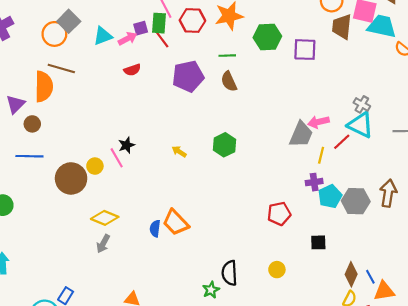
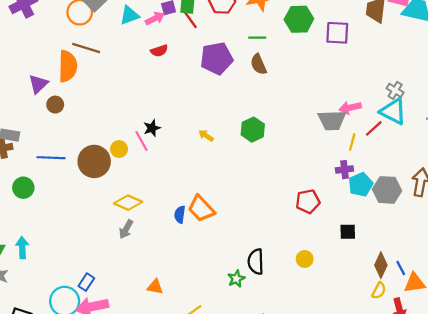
gray trapezoid: (301, 134) -> (332, 120), turned 64
blue line: (29, 156) -> (51, 158), moved

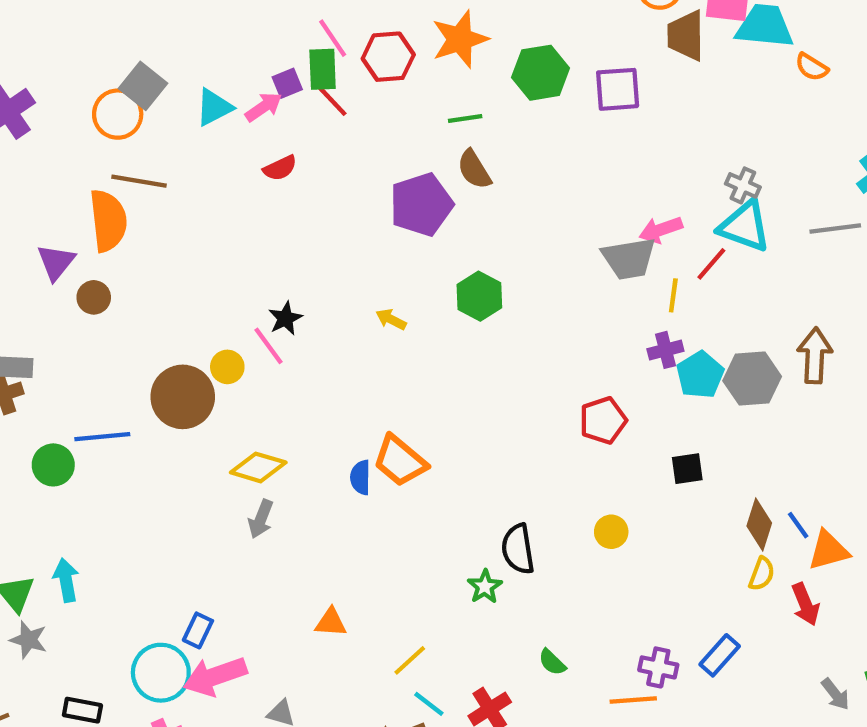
purple pentagon: (217, 58) -> (421, 204), moved
blue line: (51, 158) -> (102, 437), moved

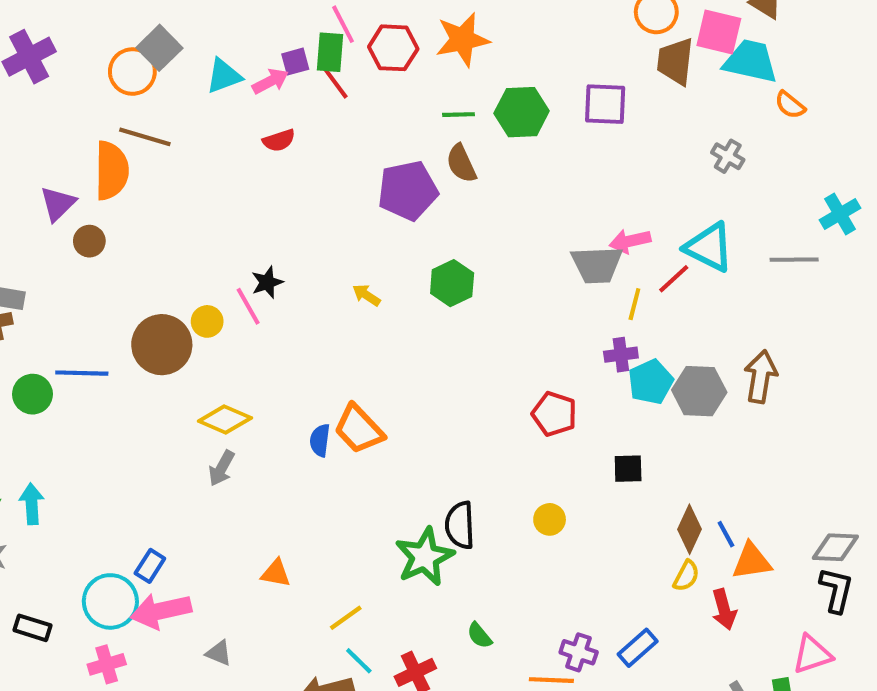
green hexagon: (541, 73) -> (522, 112), moved
gray cross: (743, 185) -> (728, 156), moved
red pentagon: (603, 420) -> (554, 414), turned 30
green star: (485, 587) -> (425, 557), size x1.8

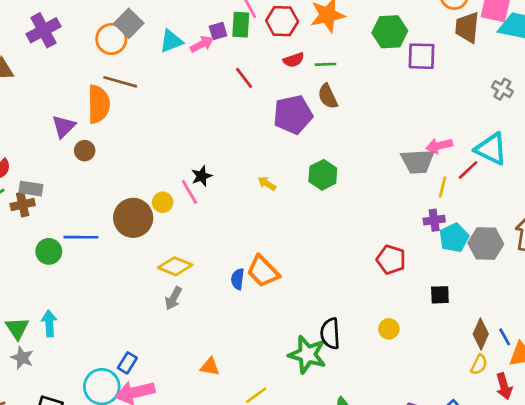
red line: (335, 83) -> (244, 78), moved
green hexagon: (522, 112) -> (390, 32), moved
red semicircle: (279, 140) -> (294, 60), moved
green star: (425, 557) -> (307, 355), turned -30

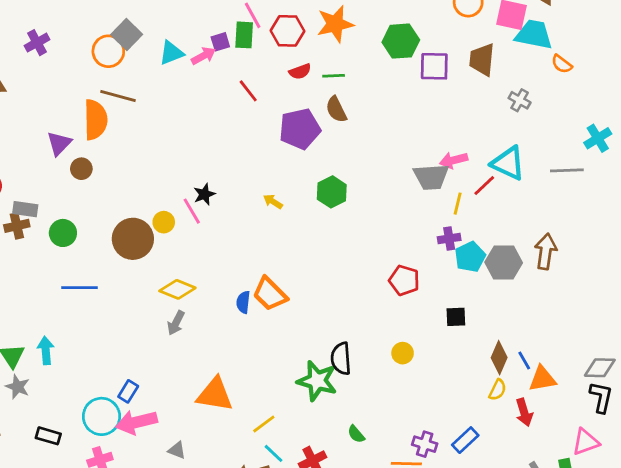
brown trapezoid: (467, 27) -> (482, 60), moved
purple cross: (43, 30) -> (37, 43), size x0.7
blue line: (81, 237) -> (80, 288), moved
green circle: (49, 251) -> (63, 233), moved
orange triangle: (210, 367) -> (215, 394), size x1.8

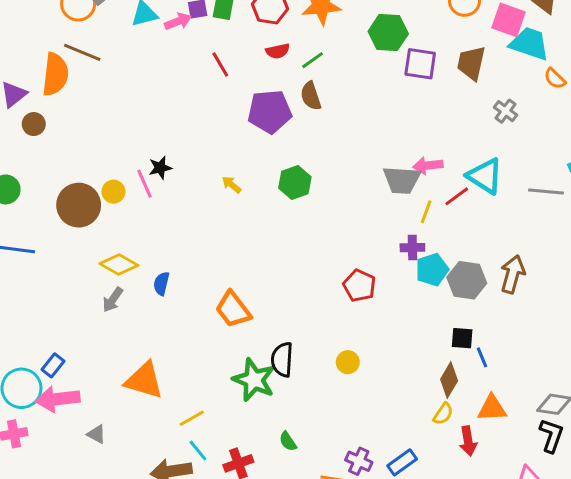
green line: (334, 76) -> (312, 60), turned -40
orange trapezoid: (270, 294) -> (233, 310), moved
blue semicircle: (243, 302) -> (161, 284), moved
black square: (456, 317) -> (462, 338), moved
blue line: (524, 361) -> (482, 357), moved

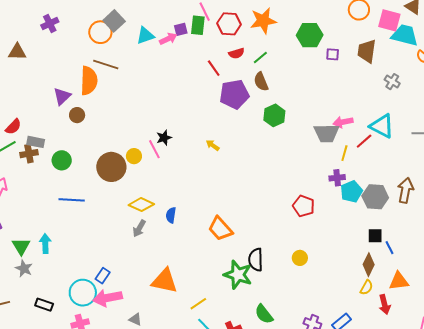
purple square: (420, 64) -> (333, 54), size x0.6
red line: (220, 65) -> (214, 68), moved
green hexagon: (295, 182) -> (274, 115), moved
green semicircle: (288, 441) -> (264, 314), size x1.5

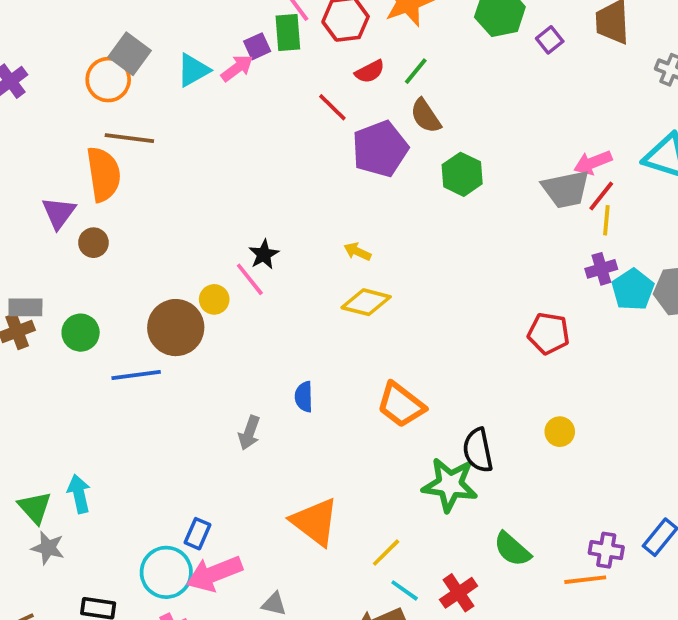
purple square: (333, 54) -> (550, 40), turned -32
red line: (364, 141) -> (601, 196), moved
blue line: (72, 200) -> (136, 375), moved
yellow diamond: (141, 205) -> (366, 302), moved
orange triangle: (164, 281) -> (315, 522), turned 36

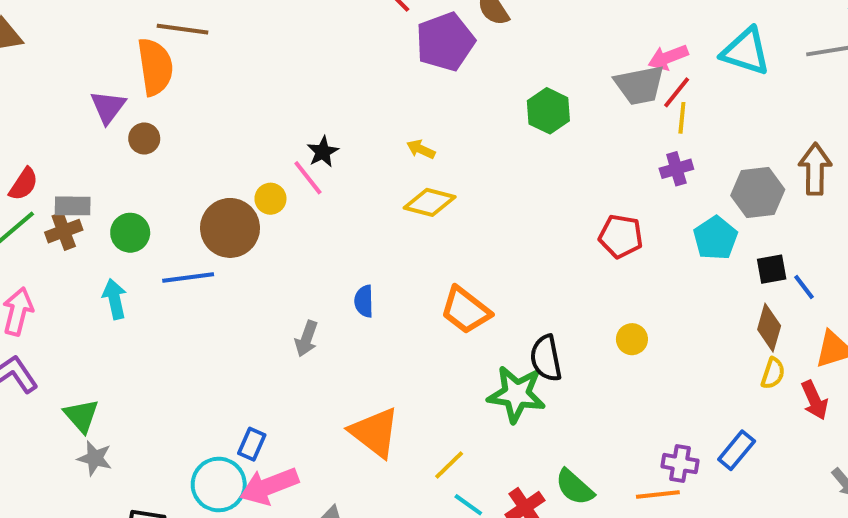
green hexagon: (462, 174) -> (548, 111), moved
cyan pentagon: (633, 290) -> (715, 238), moved
cyan arrow: (79, 494) -> (115, 299), moved
green semicircle: (512, 549) -> (575, 487), moved

